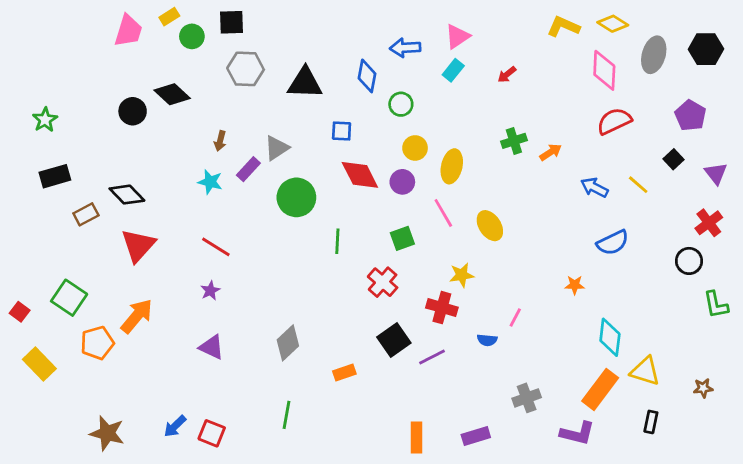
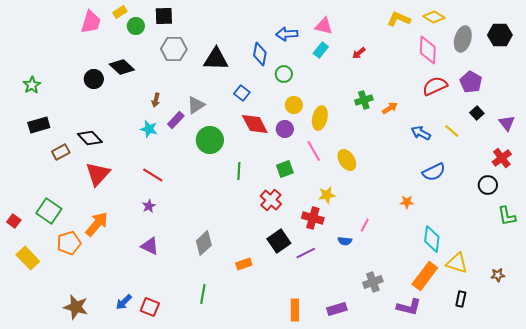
pink triangle: (457, 36) -> (324, 26), turned 48
purple pentagon: (690, 115) -> (471, 82), moved
blue square: (342, 131) -> (242, 93), turned 35

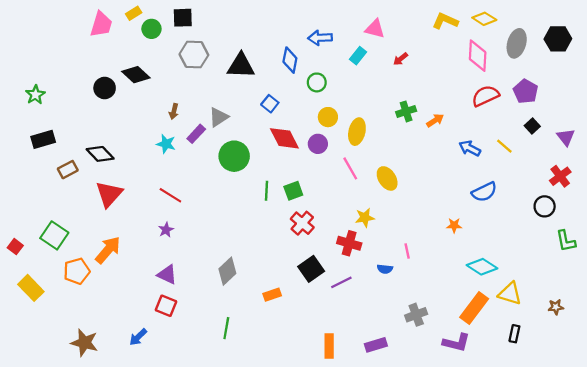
pink triangle: (324, 26) -> (375, 29), moved
green square: (285, 169) -> (293, 191), moved
pink line: (365, 225) -> (407, 251), turned -40
cyan diamond: (432, 239) -> (482, 267), turned -64
red square: (150, 307) -> (166, 306), moved

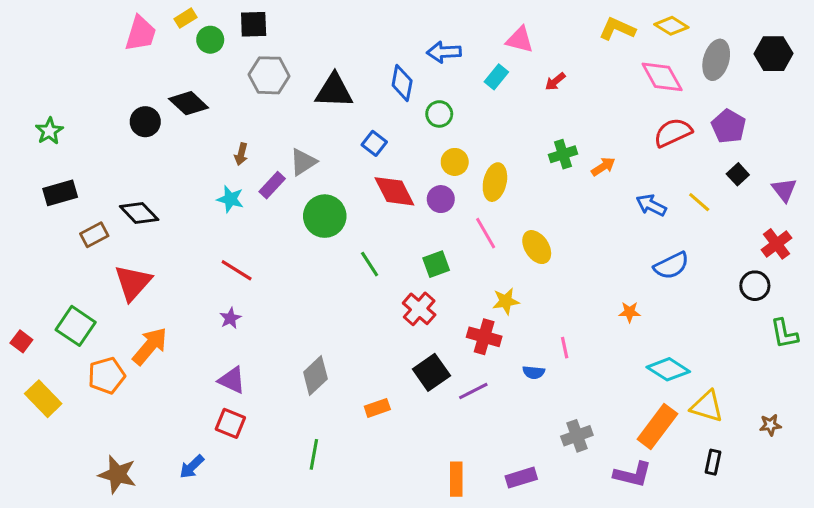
pink diamond: (478, 56) -> (662, 77), turned -32
green line: (267, 191) -> (370, 264), turned -36
green square: (293, 191) -> (436, 264), moved
red triangle: (109, 194) -> (133, 283), moved

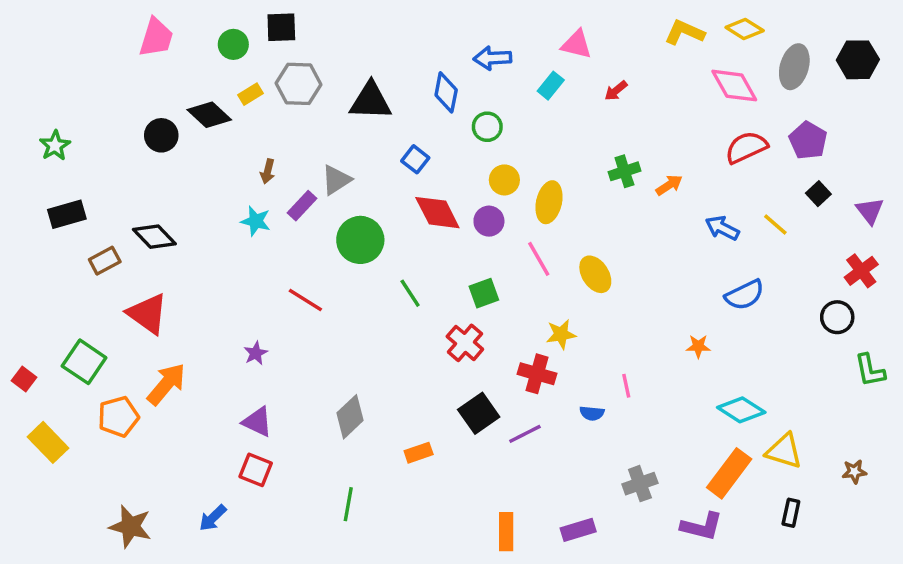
yellow rectangle: (185, 18) -> (250, 94), moved
red line: (237, 270) -> (305, 300), moved
red triangle: (133, 283) -> (148, 314), turned -36

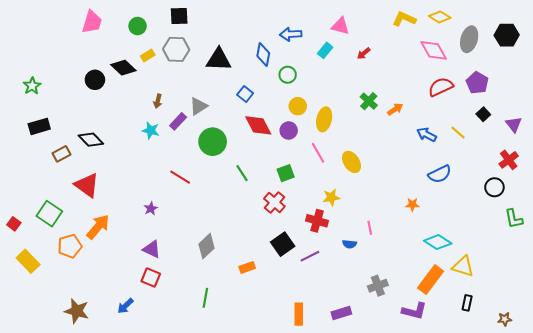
black square: (281, 27) -> (179, 16), moved
green cross: (624, 171) -> (369, 101), turned -30
brown star: (854, 472) -> (505, 319), moved

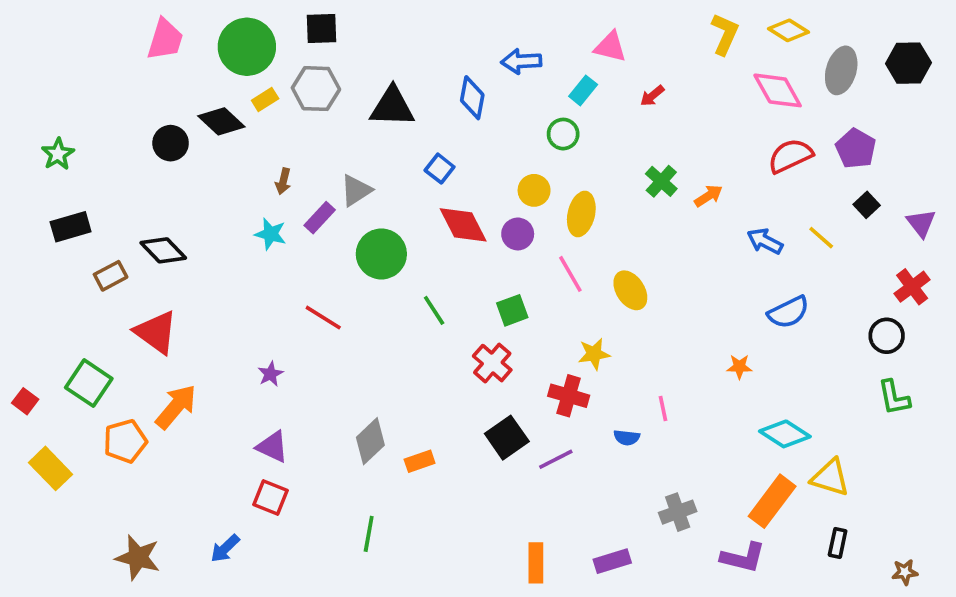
yellow L-shape: (404, 19) -> (725, 34), turned 90
green circle: (138, 26) -> (247, 47), size x1.8
green circle: (288, 75) -> (563, 134), moved
green L-shape: (514, 219) -> (894, 398), moved
orange rectangle: (247, 267) -> (420, 461), moved

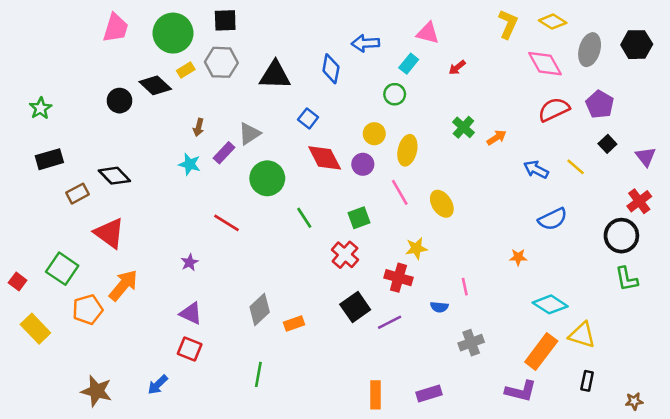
black circle: (887, 336) -> (621, 236), size x1.4
gray cross: (678, 512) -> (471, 343), moved

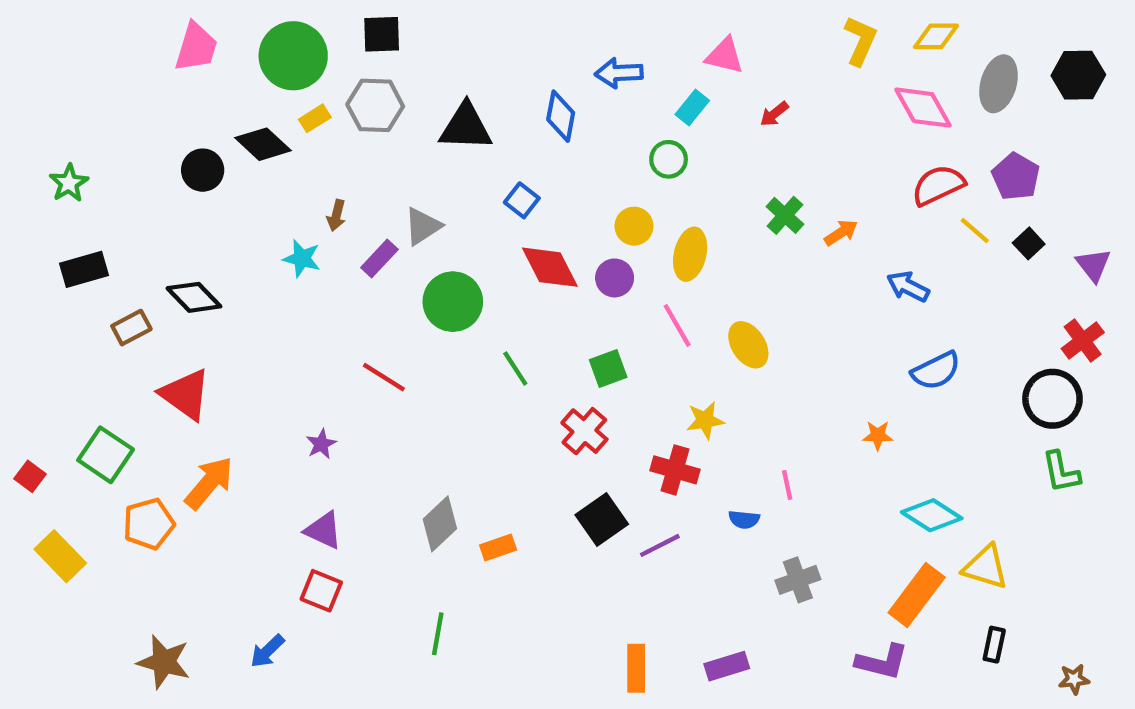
yellow diamond: (553, 22) -> (936, 36), turned -32
cyan star: (190, 164) -> (302, 259), moved
yellow line: (576, 167) -> (975, 230), moved

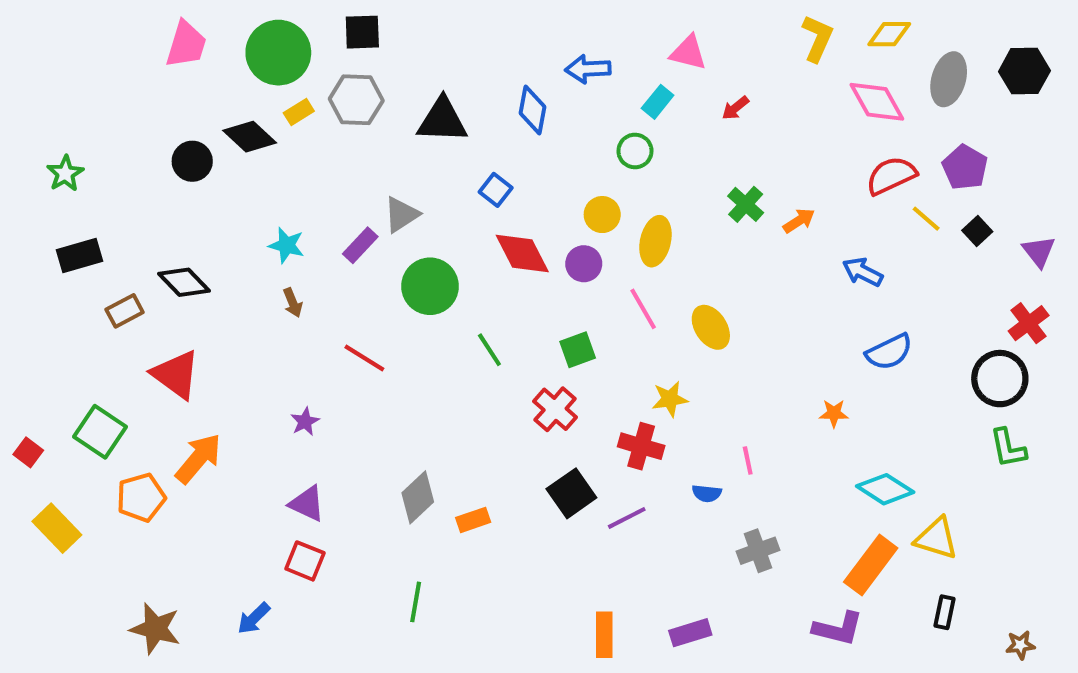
brown arrow: (336, 215) -> (293, 303), moved, turned -36

